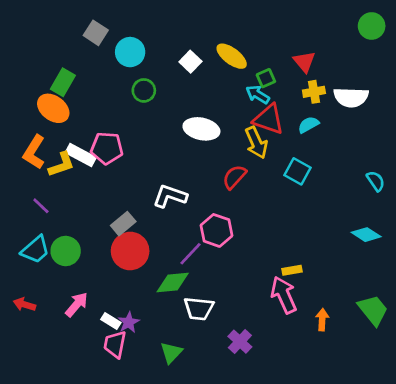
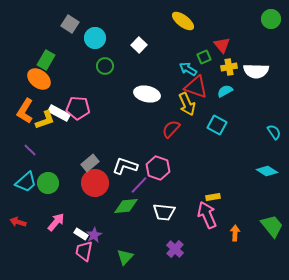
yellow ellipse: (232, 56) -> (183, 21), moved
green square: (266, 78) -> (204, 57), moved
white L-shape: (170, 196) -> (125, 166), moved
white trapezoid: (199, 309) -> (164, 212), moved

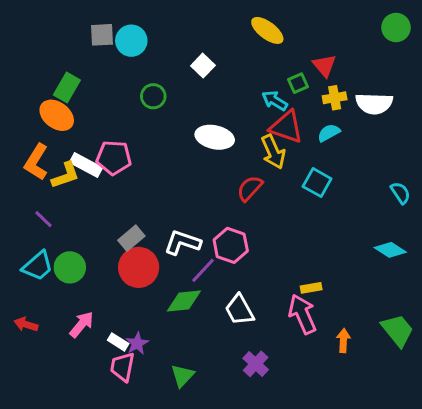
gray square: (70, 24) -> (102, 35), turned -36
cyan circle: (95, 38) -> (131, 41), moved
white trapezoid: (164, 212) -> (240, 310), turned 55

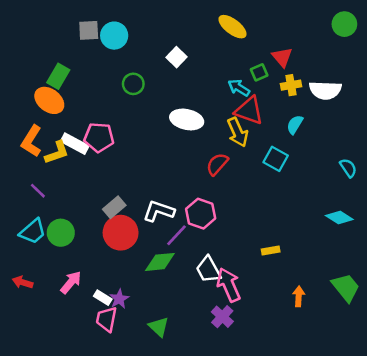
cyan semicircle: (329, 133) -> (295, 125), moved, turned -30
pink arrow: (302, 314) -> (229, 285), moved
green triangle: (182, 376) -> (159, 327), turned -30

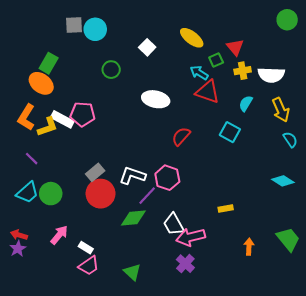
yellow ellipse: (232, 27) -> (192, 38), moved
yellow arrow: (238, 132) -> (281, 110), moved
pink arrow: (229, 285) -> (191, 237), turned -80
purple star: (119, 299) -> (18, 249), moved
pink trapezoid: (107, 319) -> (89, 266), turned -135

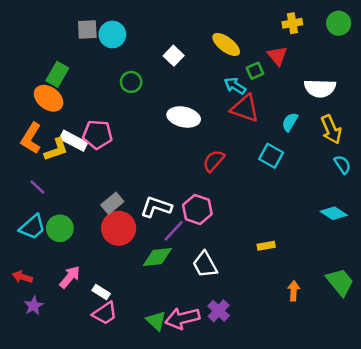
yellow cross: (243, 71) -> (292, 23), moved
pink arrow: (191, 237) -> (182, 318), moved
purple star: (18, 249) -> (34, 306), moved

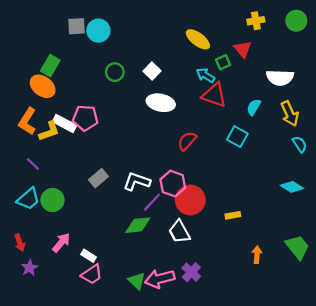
white square: (174, 56) -> (152, 71), moved
red circle: (119, 228) -> (190, 200), moved
red arrow: (22, 277) -> (20, 243), turned -126

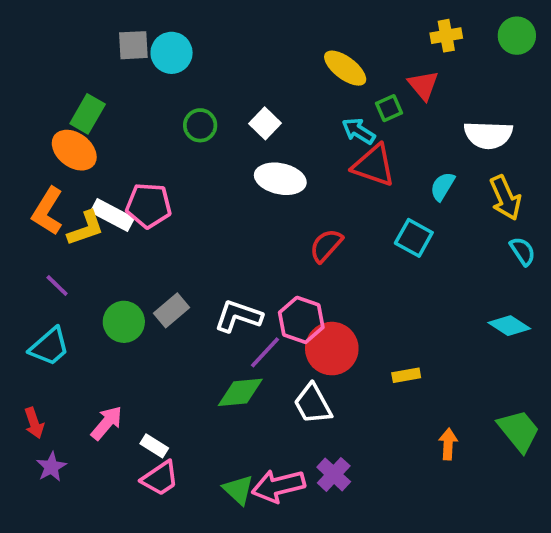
green circle: (52, 200) -> (124, 322), moved

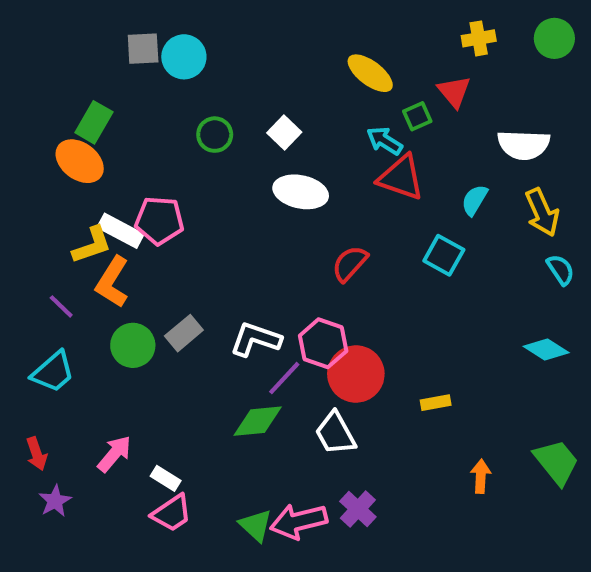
orange L-shape: (48, 211) -> (112, 282), moved

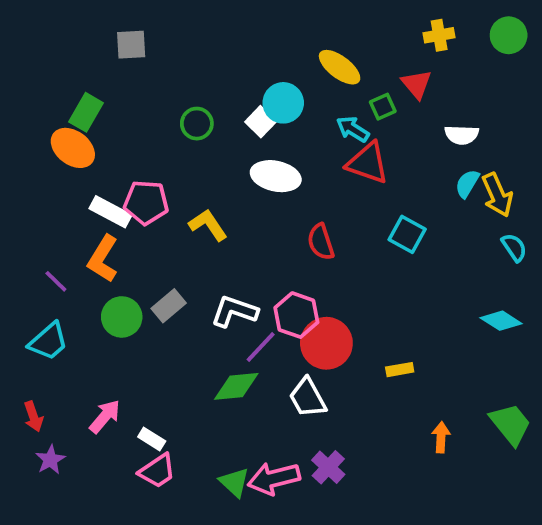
cyan circle: (184, 57) -> (283, 103), moved
white semicircle: (524, 145) -> (462, 135), moved, size x0.7
cyan semicircle: (475, 200) -> (467, 184), moved
yellow L-shape: (92, 245) -> (208, 225), moved, turned -105
red semicircle: (350, 263) -> (321, 242), turned -60

